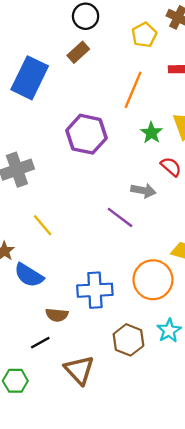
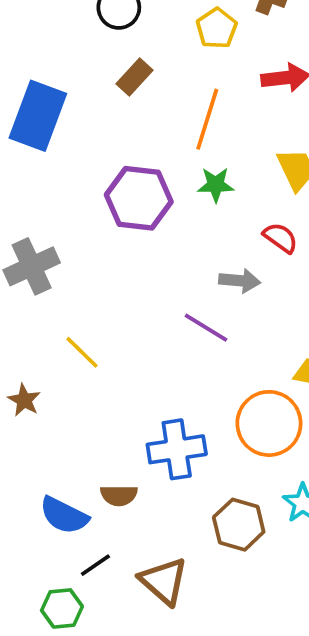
brown rectangle: (78, 52) -> (135, 77), moved
green star: (151, 133) -> (216, 185), moved, turned -30
blue semicircle: (29, 275) -> (64, 515), moved
black line: (40, 343) -> (95, 565), moved

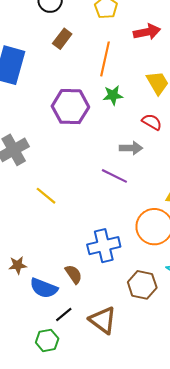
brown star: (24, 400) -> (18, 265), moved, turned -30
brown semicircle: (119, 495) -> (74, 274), turned -120

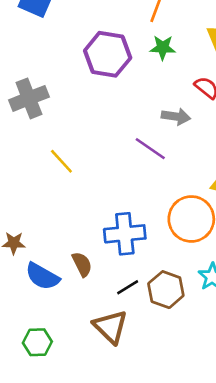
black line: (64, 315) -> (128, 287), moved

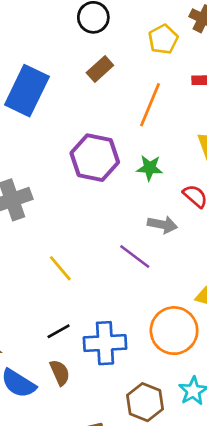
green star: (163, 48) -> (150, 168), moved
yellow line: (61, 161) -> (60, 268), moved
black line: (128, 287) -> (59, 331), moved

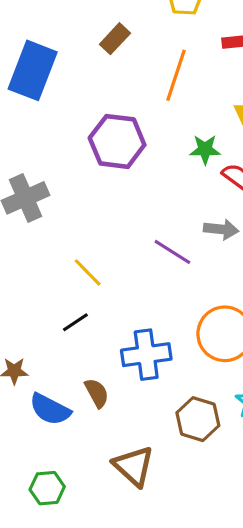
green star: (150, 168) -> (205, 150), moved
gray arrow: (162, 225) -> (221, 229), moved
black line: (59, 331) -> (75, 322), moved

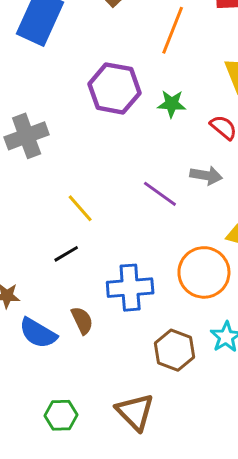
green star: (205, 150) -> (172, 104), moved
brown triangle: (134, 466) -> (135, 412), moved
green hexagon: (47, 488) -> (61, 415), moved

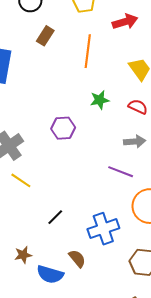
purple hexagon: (114, 88) -> (63, 128), moved, size x0.7
purple line: (160, 194) -> (121, 172), moved
yellow line: (80, 208) -> (21, 180), moved

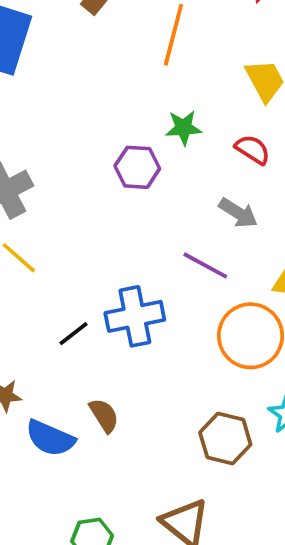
purple hexagon: (63, 128) -> (137, 167), moved
gray arrow: (135, 141) -> (238, 213), turned 30
blue cross: (103, 229) -> (135, 316), moved

